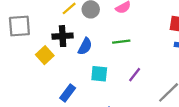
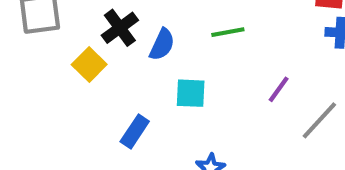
black cross: (63, 36) -> (120, 28), turned -30
purple line: (135, 75) -> (279, 89), moved

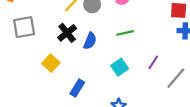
yellow square: (89, 64) -> (51, 63), moved
cyan square: (191, 93) -> (120, 67), moved, turned -35

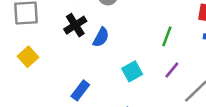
green line: (125, 33) -> (167, 36), moved, turned -63
yellow square: (51, 63) -> (28, 57), moved

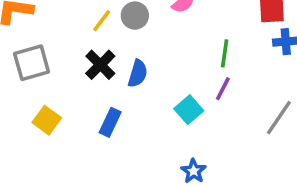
purple line: (172, 70) -> (223, 89), moved
blue rectangle: (80, 90) -> (110, 122), moved

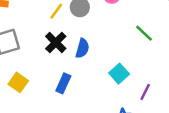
green line: (225, 53) -> (144, 33), turned -54
purple line: (223, 89) -> (145, 92), moved

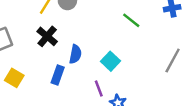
blue semicircle: (82, 48) -> (75, 54), moved
purple line: (145, 92) -> (99, 88), moved, turned -42

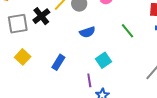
black cross: (47, 36) -> (41, 16), moved
blue semicircle: (75, 54) -> (87, 32), moved, turned 49

